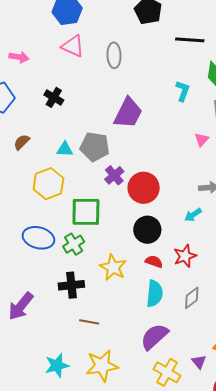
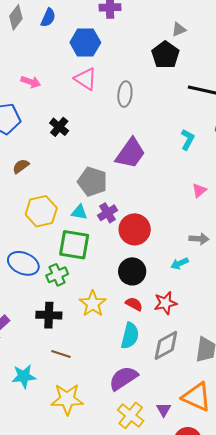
cyan triangle: (65, 149) -> (79, 212), moved
gray diamond: (192, 298) -> (166, 345), size x1.4
cyan star: (57, 365) -> (24, 376), moved

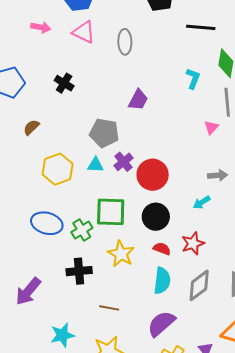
pink arrow: (31, 82) -> (41, 27), moved
purple trapezoid: (130, 153) -> (138, 100), size x0.7
green square: (74, 245) -> (111, 212), moved
brown line: (61, 354) -> (109, 308), moved

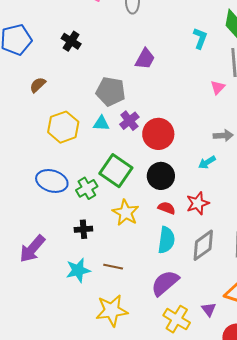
green square: (111, 212) -> (116, 171), turned 32
black cross: (79, 271) -> (83, 229), size x0.7
cyan star: (62, 335) -> (78, 270), moved

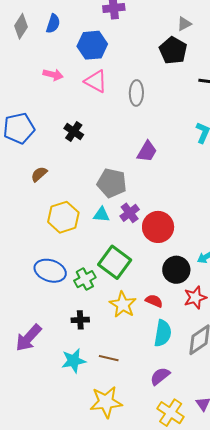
black circle: (161, 176) -> (176, 270), moved
red semicircle: (167, 208) -> (154, 301), moved
purple semicircle: (165, 283) -> (160, 376), size x0.7

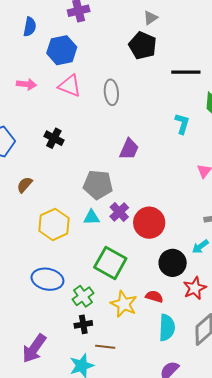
blue semicircle: (53, 24) -> (30, 27), moved
green cross: (85, 279) -> (83, 296), moved
brown line: (109, 358) -> (105, 347), moved

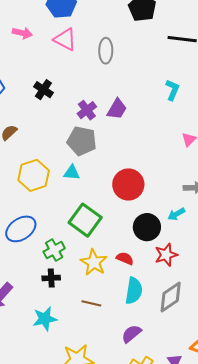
purple cross: (119, 212) -> (87, 110), moved
blue ellipse: (47, 279) -> (21, 229), turned -52
brown line: (105, 347) -> (91, 303), moved

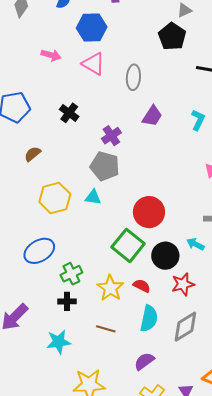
purple trapezoid: (117, 109) -> (152, 116), moved
cyan arrow: (176, 214) -> (195, 244), turned 54
green square: (85, 220) -> (128, 245), moved

